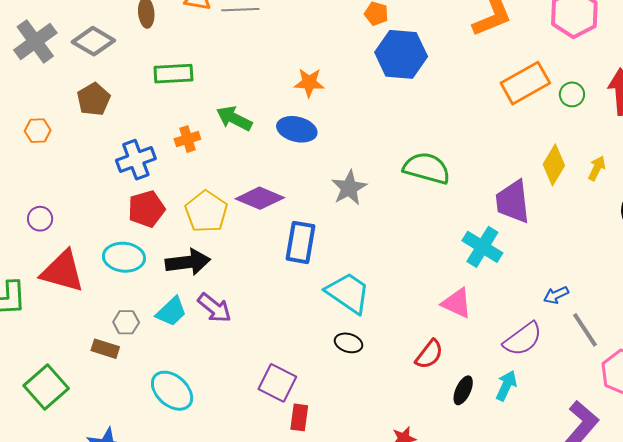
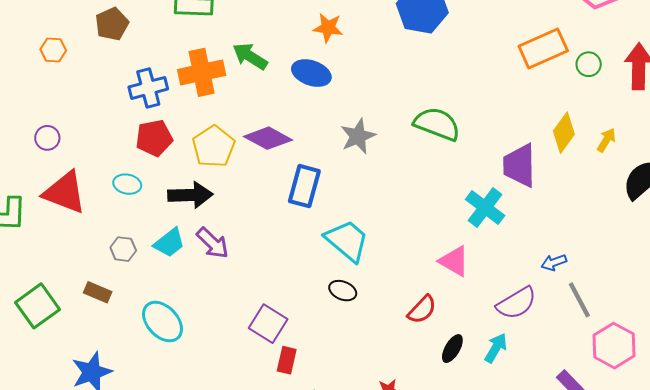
orange cross: (187, 139) -> (202, 72), size x1.8
cyan ellipse: (124, 257) -> (127, 184), size x0.7
brown rectangle: (105, 349) -> (98, 292), moved

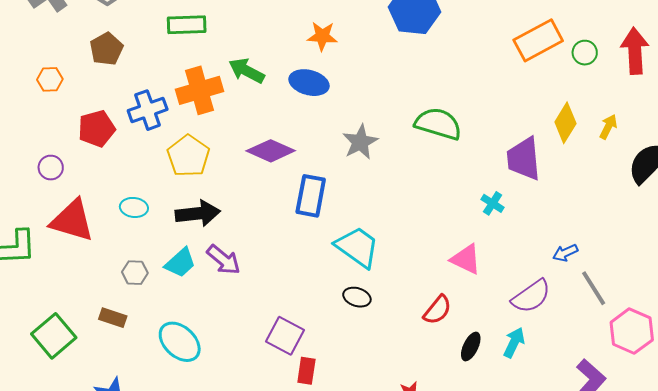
red pentagon: (154, 138) -> (97, 129), moved
yellow pentagon: (214, 146) -> (188, 156), moved
cyan cross: (485, 208) -> (493, 203), size x0.6

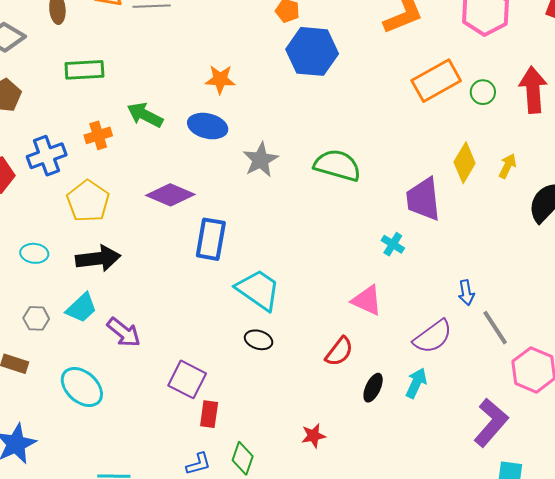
orange cross: (200, 90) -> (98, 135), size x0.6
gray star: (360, 142) -> (261, 160), moved
blue arrow: (565, 253) -> (466, 293), turned -75
purple arrow: (224, 260) -> (124, 332), moved

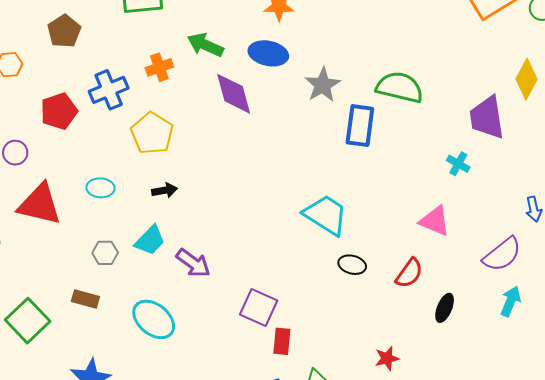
purple diamond: (170, 195) -> (234, 94), moved, turned 54
blue rectangle: (211, 239) -> (360, 126), moved
black arrow: (98, 258) -> (165, 190), size x0.6
black ellipse: (259, 340) -> (352, 265), moved
cyan arrow: (416, 383) -> (511, 301), moved

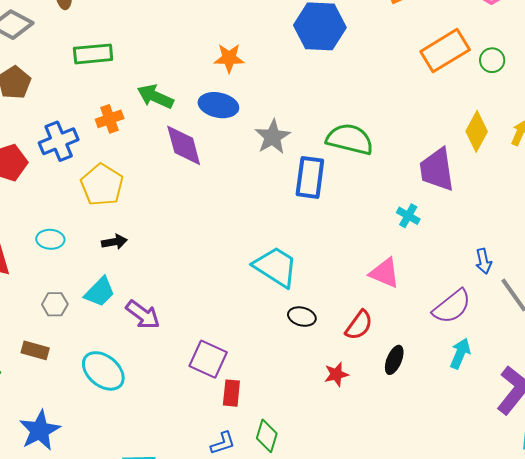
red star: (387, 358) -> (336, 374), moved

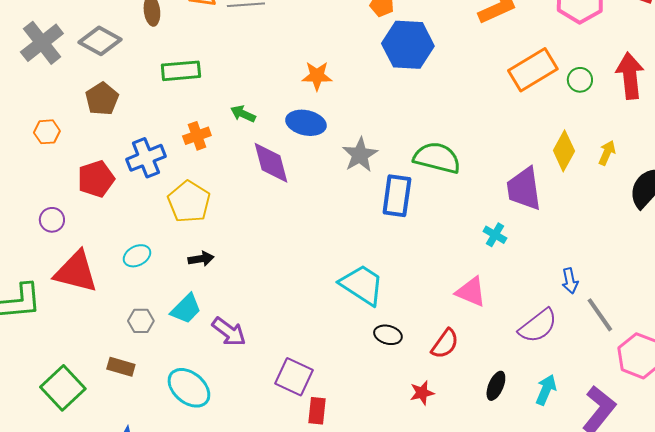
green arrow: (155, 97) -> (243, 114), size x0.7
cyan ellipse: (50, 239) -> (137, 256), turned -32
cyan arrow: (460, 353) -> (546, 390), moved
black ellipse: (394, 360) -> (496, 386), moved

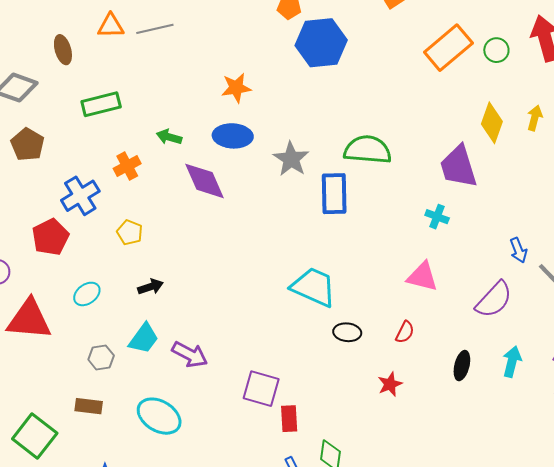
red pentagon: (96, 179) -> (50, 237), moved
yellow pentagon: (189, 202) -> (130, 232), size x0.6
red semicircle: (445, 344) -> (405, 332), size x0.7

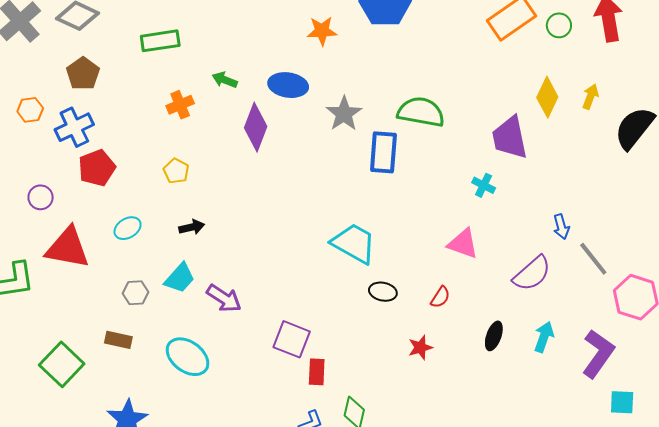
orange star: (236, 88) -> (322, 31), moved
purple diamond: (204, 181) -> (256, 127), turned 39
blue cross: (80, 196) -> (74, 127), moved

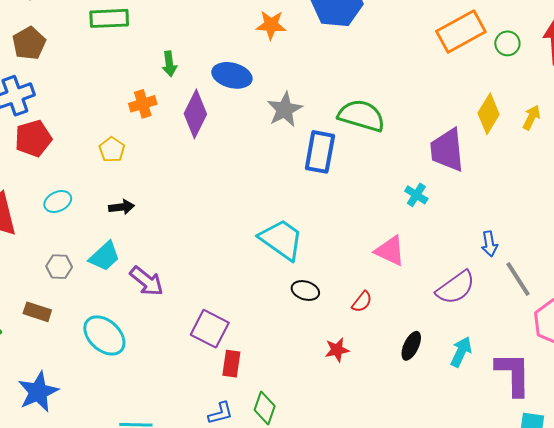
green arrow: (225, 80) -> (169, 64), turned -125
orange cross: (180, 105) -> (143, 104), moved
purple L-shape: (598, 354) -> (513, 374), turned -42

